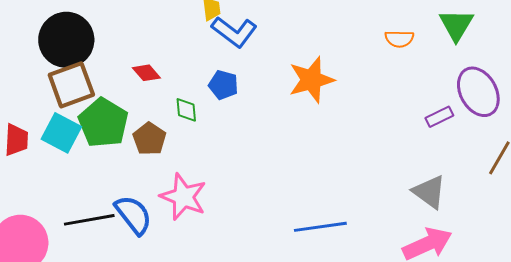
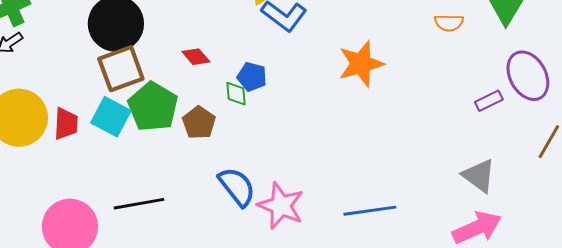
blue pentagon: (223, 85) -> (252, 77), moved
pink star: (183, 197) -> (281, 206), moved
blue semicircle: (133, 215) -> (237, 187), moved

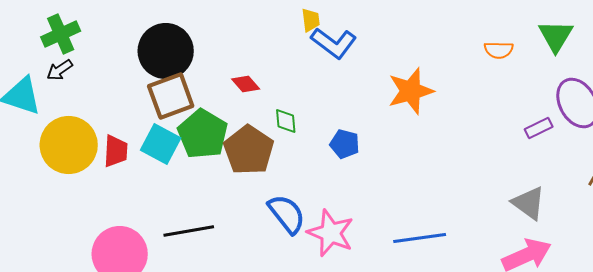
blue pentagon: (252, 77) -> (345, 144), moved
brown pentagon: (199, 123) -> (249, 150), size x1.5

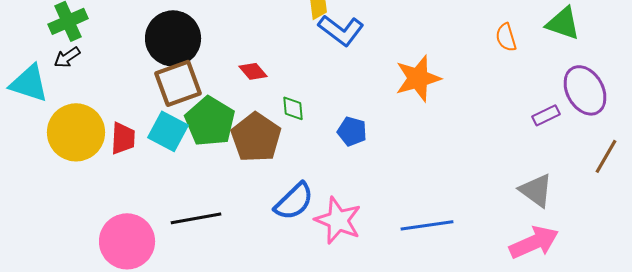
green triangle: (556, 36) -> (563, 23), turned -42
orange semicircle: (499, 50) -> (506, 37), turned 72
blue semicircle: (287, 214) -> (294, 201), turned 84

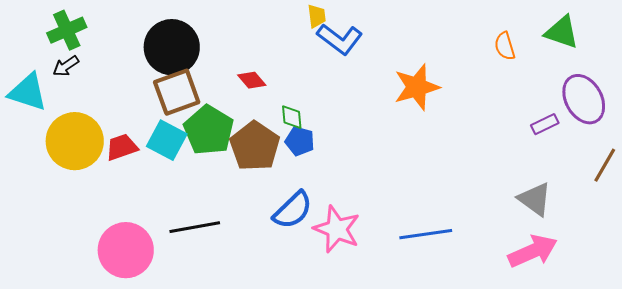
blue pentagon: (352, 131) -> (300, 141), moved
red trapezoid: (123, 138) -> (122, 147), turned -112

